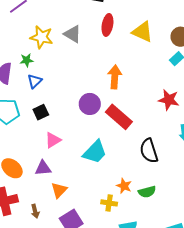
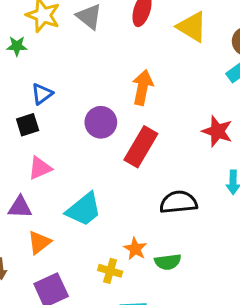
blue triangle: (35, 81) -> (42, 94), moved
red rectangle: (119, 117) -> (141, 147), turned 72
black semicircle: (149, 151) -> (178, 202), turned 95
cyan trapezoid: (95, 152) -> (84, 209), moved

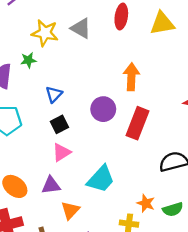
yellow triangle: (192, 27) -> (162, 23), turned -32
black square: (28, 125) -> (59, 124), moved

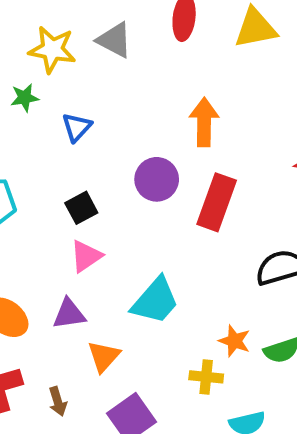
blue triangle: (54, 94) -> (77, 127), moved

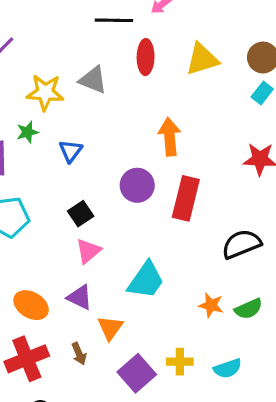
purple triangle: (69, 314) -> (80, 297), turned 40
yellow cross: (206, 377) -> (180, 362), moved
brown arrow: (58, 401) -> (79, 354), moved

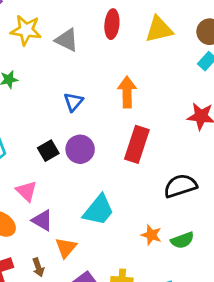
yellow star: (45, 92) -> (26, 30), moved
blue triangle: (71, 151) -> (73, 102), moved
purple circle: (137, 185) -> (80, 149), moved
pink triangle: (88, 251) -> (26, 191), moved, turned -40

